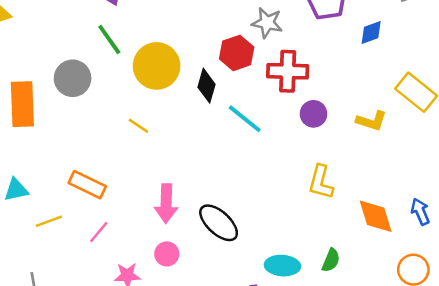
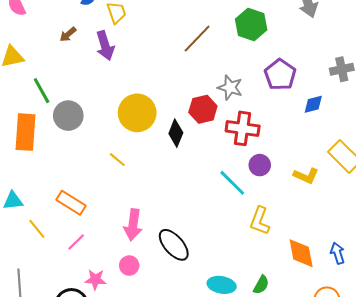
green line: (109, 39) -> (42, 91), moved
cyan line: (245, 119) -> (232, 183), moved
yellow line: (49, 221) -> (37, 229), turned 65

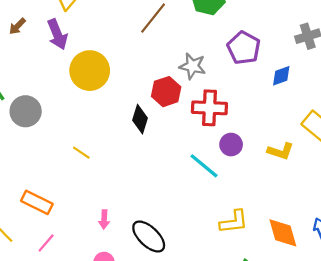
yellow circle: (137, 113) -> (90, 71), moved
yellow L-shape: (260, 221) -> (234, 222), moved, turned -112
pink arrow: (133, 225) -> (104, 219), size x0.6

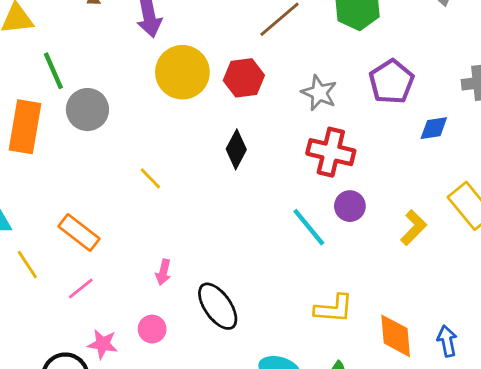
red hexagon: (166, 92) -> (244, 78), moved
yellow L-shape: (281, 151) -> (413, 228), turned -75

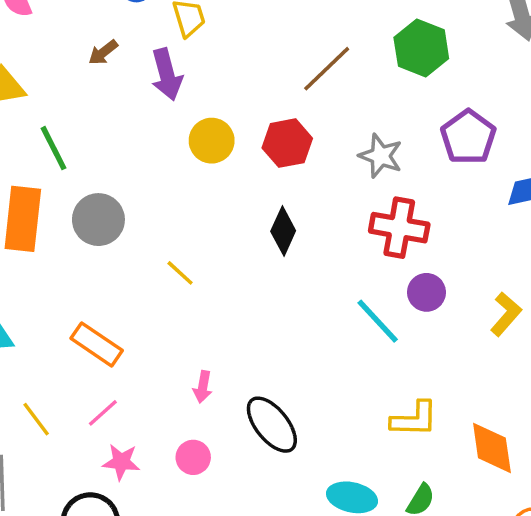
yellow circle: (182, 72) -> (212, 141), size x0.7
gray circle: (87, 110) -> (98, 220), moved
yellow line: (27, 265) -> (36, 419), moved
pink star: (103, 344) -> (121, 462), moved

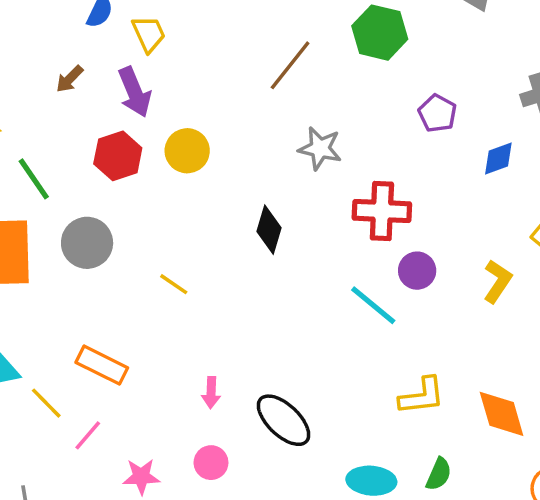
purple pentagon: (468, 137) -> (437, 113), size x0.7
red hexagon: (287, 143) -> (118, 156), moved
gray star: (381, 156) -> (320, 148), moved
pink line: (103, 413) -> (88, 435), moved
yellow line: (36, 419) -> (46, 403), moved

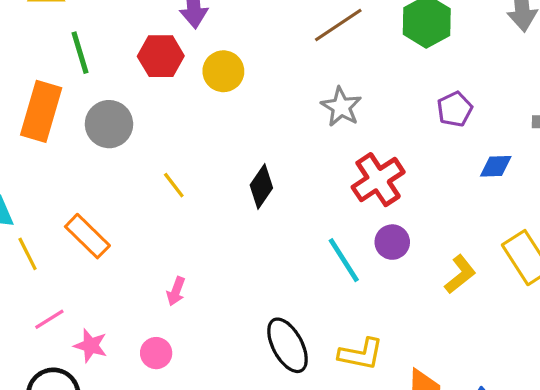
red cross: (382, 211) -> (378, 180), turned 36
black diamond: (269, 230) -> (261, 186), moved
black ellipse: (284, 420) -> (287, 345), moved
pink line: (88, 435) -> (49, 319), moved

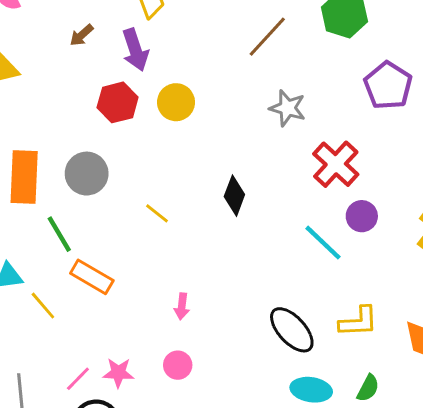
green line: (80, 53) -> (59, 234), moved
purple pentagon: (455, 109) -> (388, 86), size x1.5
pink line: (49, 319) -> (78, 379), moved

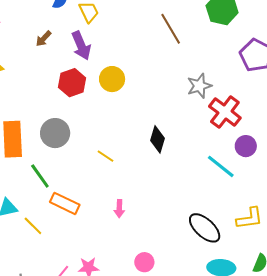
brown line: (267, 37) -> (171, 29), turned -68
gray star: (288, 108) -> (199, 86), moved, turned -30
pink arrow: (182, 306) -> (119, 209), moved
pink circle: (178, 365) -> (144, 262), moved

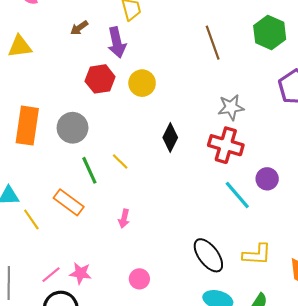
red cross: (225, 112) -> (226, 145), moved, turned -32
black diamond: (158, 139) -> (170, 137), moved
green line: (40, 176) -> (89, 170), moved

